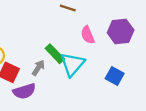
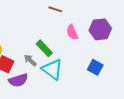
cyan triangle: (72, 64) -> (52, 69), moved, turned -35
gray arrow: (38, 68) -> (30, 60), turned -80

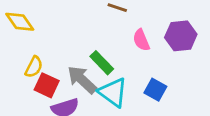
gray arrow: (30, 60) -> (82, 80), size x1.6
blue square: (95, 67) -> (155, 90), moved

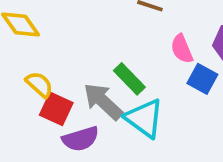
yellow semicircle: (34, 67) -> (39, 85), turned -75
blue square: (155, 90) -> (202, 79), moved

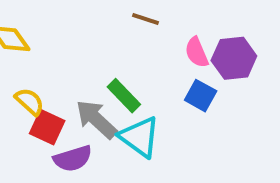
pink semicircle: (182, 49) -> (197, 52), moved

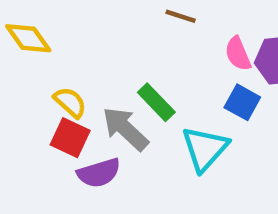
yellow semicircle: (29, 102) -> (70, 102), moved
cyan triangle: (140, 137) -> (205, 149), moved, turned 36

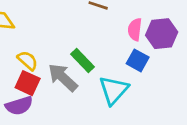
pink semicircle: (238, 54) -> (135, 29), turned 30
purple semicircle: (99, 173) -> (19, 106), moved

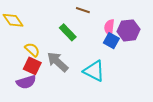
green rectangle: (83, 60) -> (68, 32), moved
blue square: (138, 60) -> (111, 41), moved
cyan triangle: (114, 90) -> (94, 71), turned -45

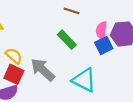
green rectangle: (68, 32) -> (67, 40), moved
blue square: (111, 41) -> (104, 45), turned 35

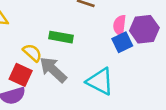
green rectangle: (67, 40) -> (61, 37), moved, turned -36
yellow semicircle: (14, 56) -> (32, 53), moved

